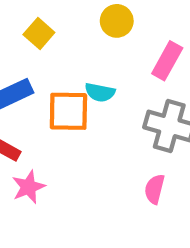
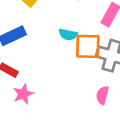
orange square: (68, 111) -> (88, 46), moved

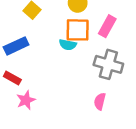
orange square: (88, 46) -> (78, 30), moved

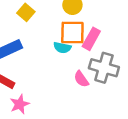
pink rectangle: (107, 26) -> (91, 39), moved
pink semicircle: (100, 101) -> (81, 79), moved, turned -49

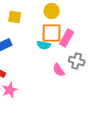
yellow square: (26, 12) -> (15, 17), turned -32
gray cross: (104, 68) -> (77, 61), size x0.7

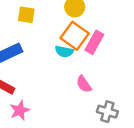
orange square: (52, 33) -> (75, 36), turned 35
gray cross: (77, 61) -> (107, 112), moved

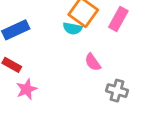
pink rectangle: (94, 42) -> (118, 19), moved

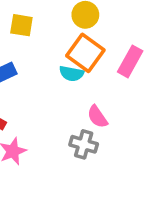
gray cross: (117, 91) -> (84, 144), moved

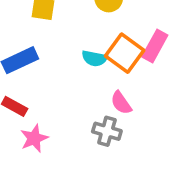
orange square: (85, 53) -> (125, 53), moved

